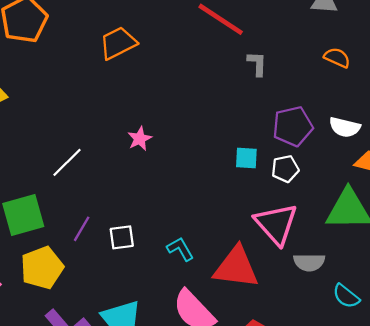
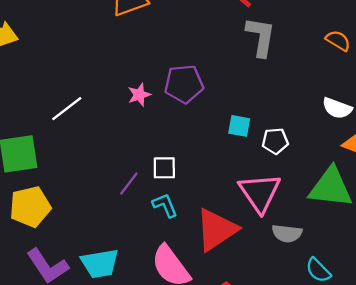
gray L-shape: (257, 64) -> (261, 37), size x1.6
purple pentagon: (293, 126) -> (184, 84), moved
purple line: (82, 229) -> (129, 183), moved
white square: (122, 237) -> (164, 168), moved
red triangle: (236, 267) -> (216, 230), turned -48

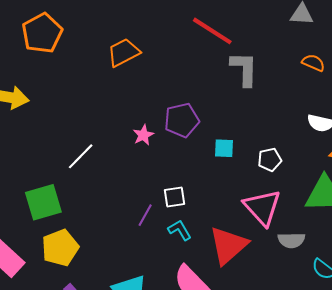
cyan square: (239, 126) -> (224, 148), moved

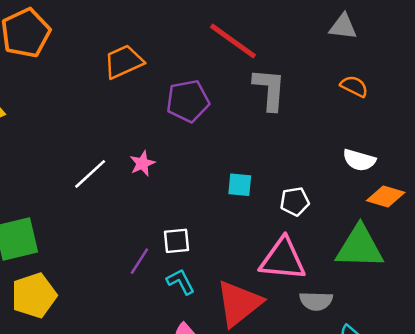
purple pentagon: (182, 120) -> (188, 101), moved
white line: (81, 156) -> (90, 174), moved
pink triangle: (262, 207) -> (283, 259), turned -45

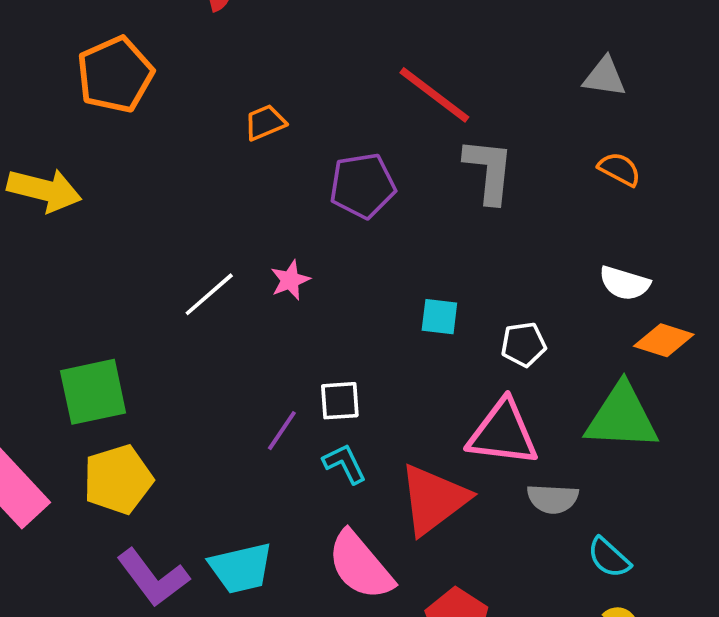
orange trapezoid: (124, 62) -> (265, 122), size x0.7

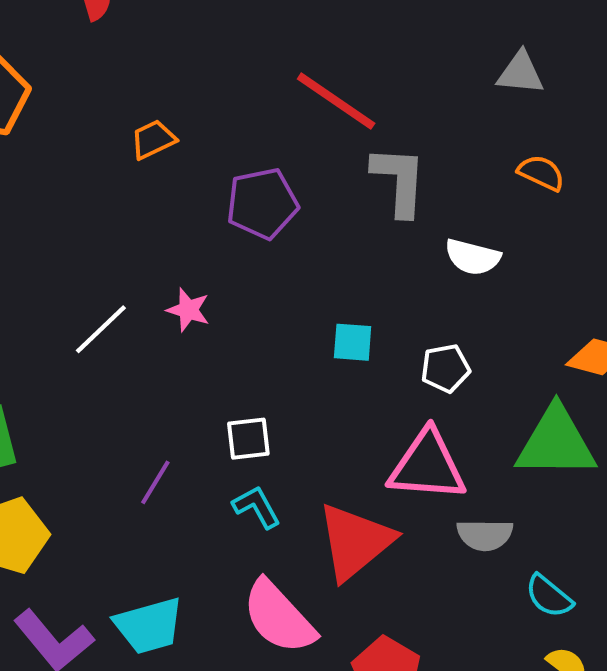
pink star: (290, 280) -> (188, 310), turned -30
white semicircle: (624, 283) -> (473, 257), moved
purple line: (282, 431) -> (155, 482), moved

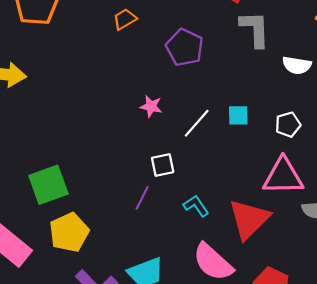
purple pentagon: (262, 203) -> (185, 47), turned -30
white line: (101, 329) -> (197, 123), moved
white square: (248, 439) -> (163, 165), moved

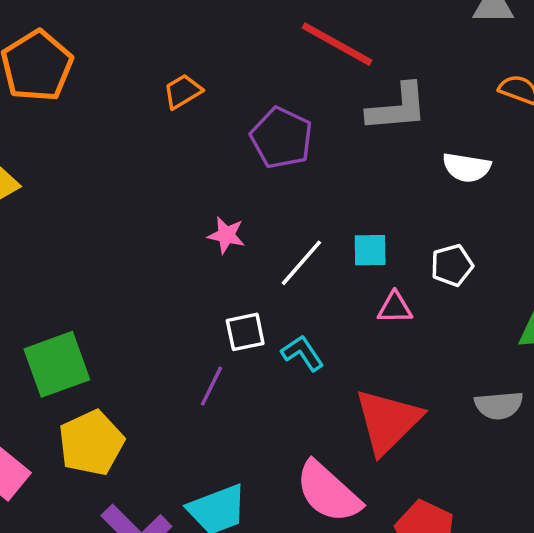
gray L-shape: (255, 29) -> (397, 108), turned 87
pink triangle: (283, 176) -> (395, 308), moved, size x0.5
cyan L-shape: (196, 206) -> (302, 353), moved

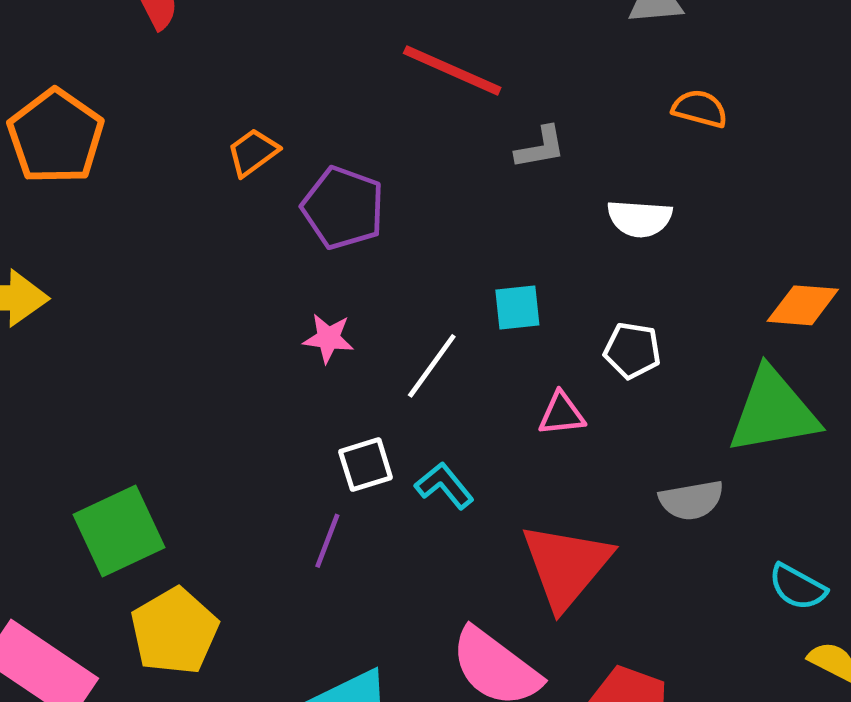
gray L-shape: (397, 108) -> (540, 148), size x0.6
purple pentagon: (282, 138) -> (343, 208), moved
cyan square: (370, 250) -> (517, 308), moved
white pentagon: (452, 265) -> (632, 350), turned 30
gray semicircle: (499, 405) -> (691, 500), moved

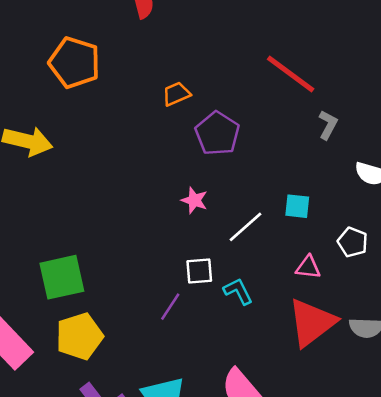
orange pentagon: (56, 136) -> (75, 63), turned -30
gray L-shape: (540, 148) -> (328, 125), turned -64
red triangle: (566, 566) -> (312, 323), moved

